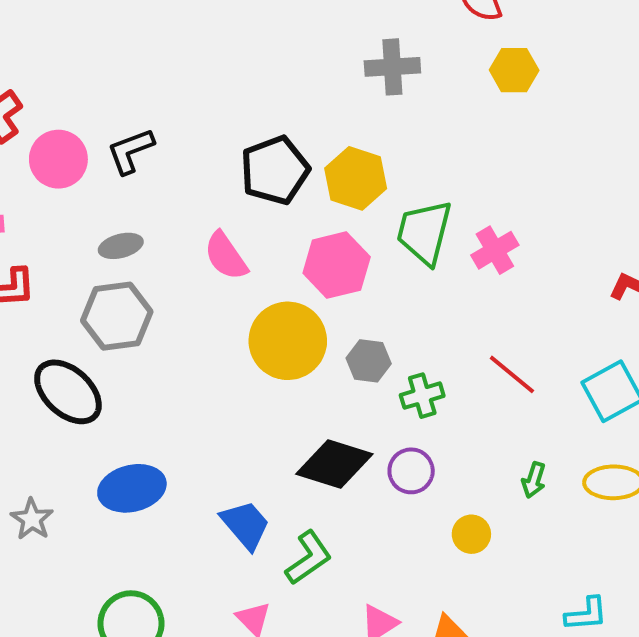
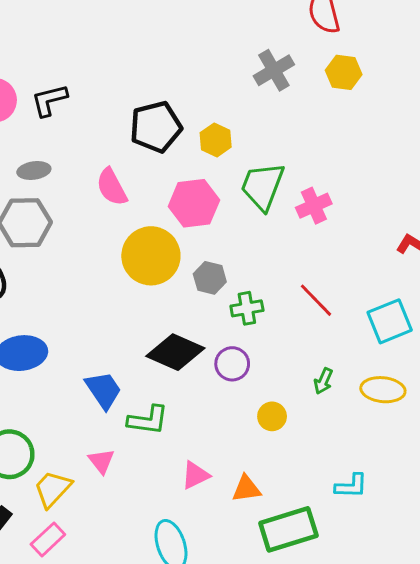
gray cross: (392, 67) -> (274, 70), moved, turned -33
yellow hexagon: (356, 178) -> (216, 140), size x0.7
green L-shape: (309, 558) -> (148, 420), turned 36

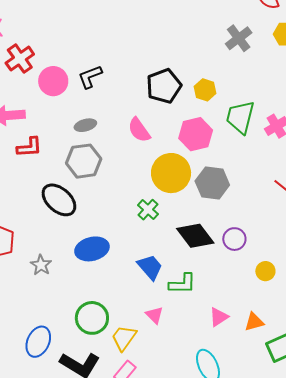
gray hexagon: (210, 278) -> (212, 183), size x1.5
green cross: (247, 308) -> (148, 210), moved, turned -30
black diamond: (175, 352) -> (195, 236), turned 36

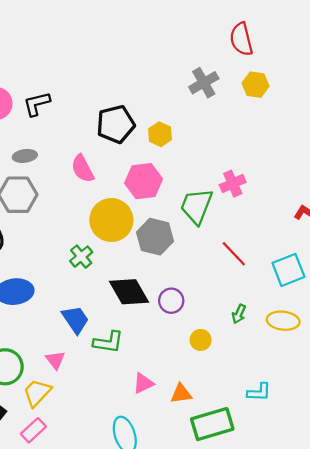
green trapezoid: (240, 117) -> (196, 206), moved
pink triangle: (154, 315) -> (55, 360), moved

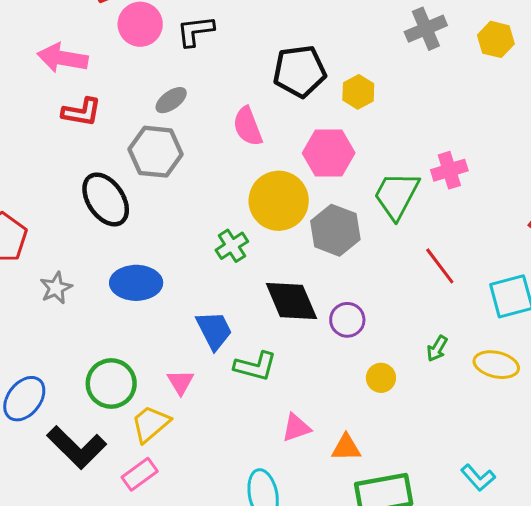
gray ellipse: (25, 156) -> (171, 100), turned -35
cyan L-shape: (259, 392) -> (478, 478), moved, turned 40

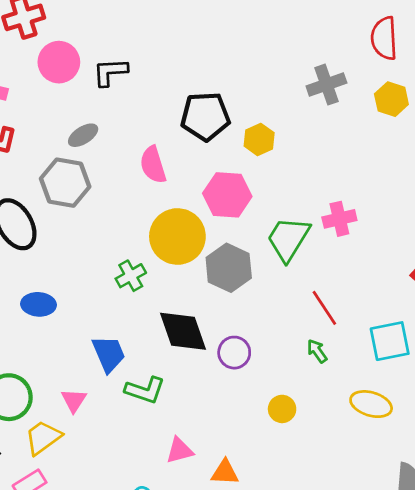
blue ellipse: (136, 283) -> (39, 304), size x0.7
green arrow: (437, 349) -> (317, 351), moved, turned 110
yellow circle: (381, 378) -> (282, 409), moved

